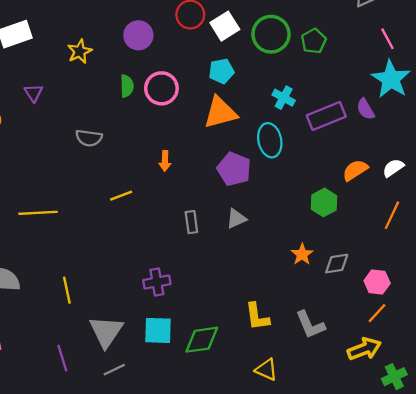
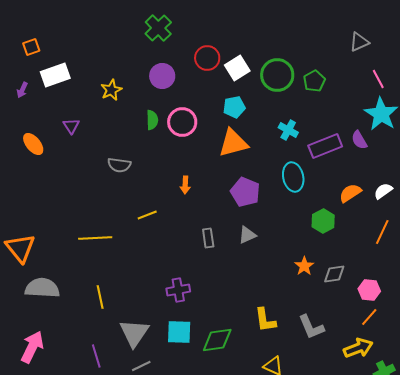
cyan ellipse: (270, 140) -> (293, 177), moved
yellow line: (38, 213) -> (95, 238), moved

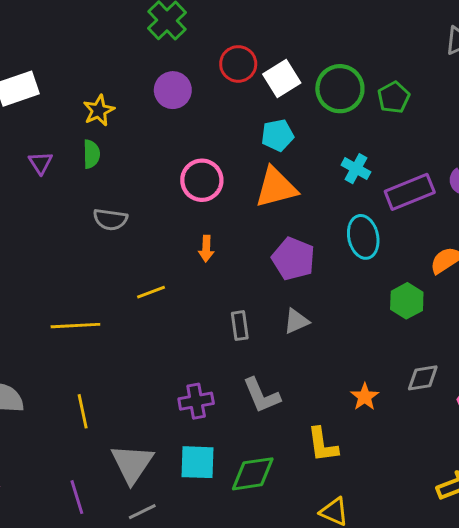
green semicircle: (152, 120) -> (91, 154), moved
pink circle: (182, 122) -> (202, 180), moved
orange star: (304, 266) -> (365, 397), moved
gray L-shape: (311, 327) -> (261, 395), moved

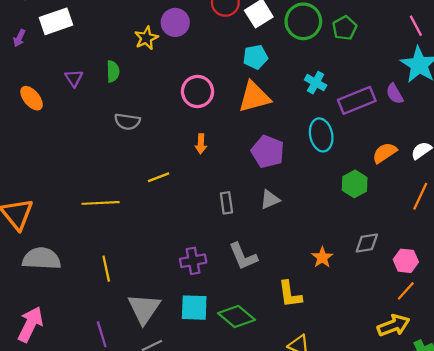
yellow star: (99, 110) -> (146, 38), moved
green diamond: (253, 474) -> (236, 316), turned 48

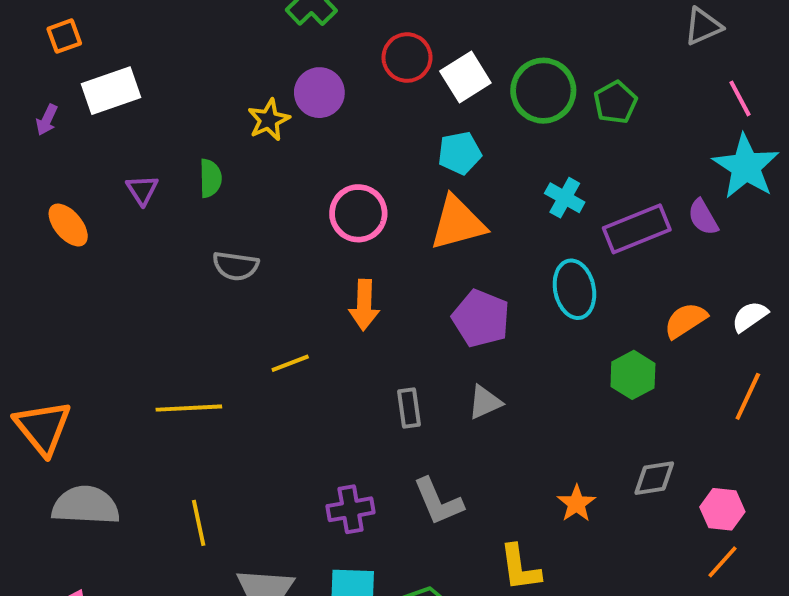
orange arrow: (201, 144) -> (364, 305), size x1.4

